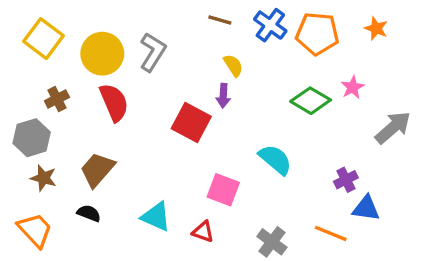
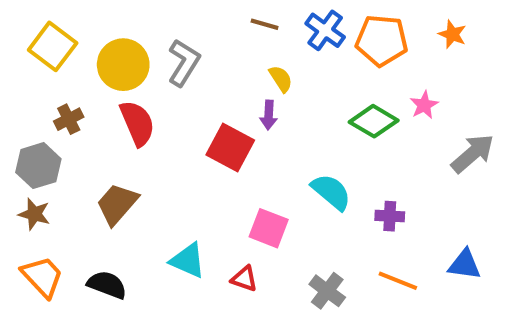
brown star: (43, 178) -> (34, 214), moved
purple cross: (346, 180) -> (390, 216), moved, turned 30
blue triangle: (366, 208) -> (465, 265), moved
black semicircle: (89, 213) -> (107, 285), moved, size x1.4

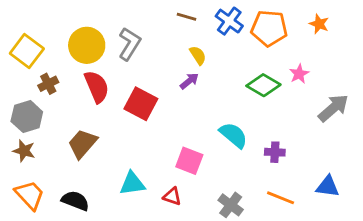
yellow square: (53, 46) -> (27, 51), moved
purple arrow: (269, 115) -> (189, 81), turned -132
red square: (230, 147) -> (141, 104), moved
cyan triangle: (188, 261) -> (132, 184), turned -32

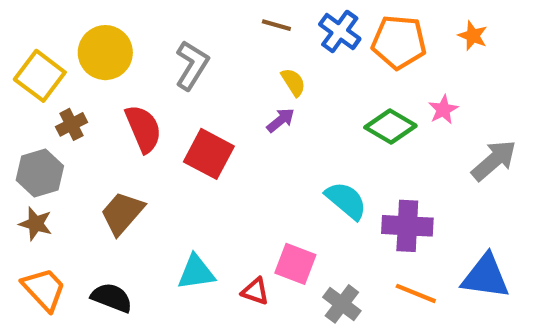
yellow circle: (87, 45) -> (105, 53), moved
purple cross: (275, 152) -> (407, 226), size x1.6
pink square: (189, 161) -> (295, 264), moved
blue triangle: (328, 186) -> (486, 276), size x1.4

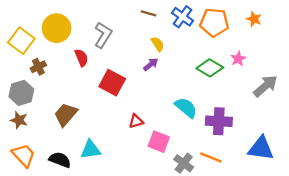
red semicircle: (143, 129) -> (81, 58), moved, size x0.7
cyan triangle: (196, 272) -> (91, 150), moved
red triangle: (255, 291) -> (136, 121), moved, turned -35
orange line: (416, 293) -> (211, 158), moved

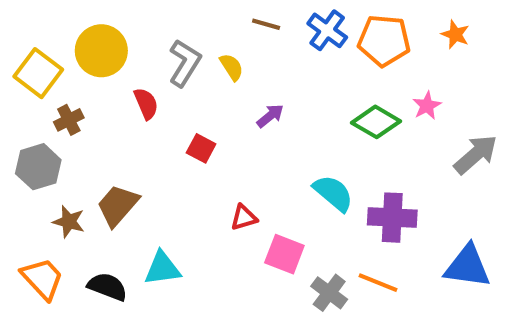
yellow semicircle: (158, 44) -> (232, 67), moved
red square: (112, 83) -> (201, 148), size x0.6
brown star: (19, 120) -> (69, 222), moved

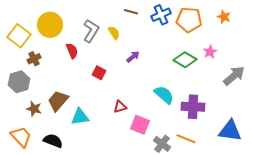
blue cross: (327, 30) -> (161, 15), turned 30
cyan triangle: (162, 268) -> (80, 117), moved

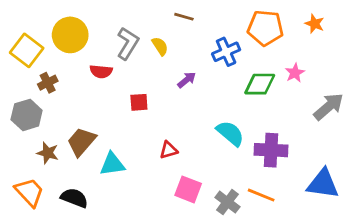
blue cross: (161, 15) -> (226, 52), moved
red semicircle: (72, 51) -> (101, 71), turned 119
green diamond: (185, 60) -> (260, 84), turned -30
red square: (99, 73) -> (139, 102), turned -32
pink square: (140, 125) -> (188, 189), moved

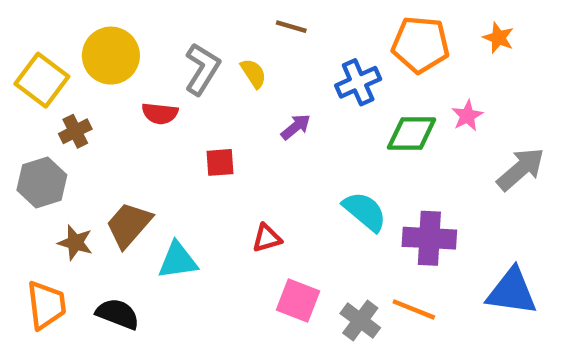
orange trapezoid: (29, 192) -> (46, 305), turned 36

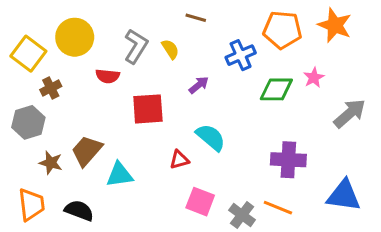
orange star: (498, 38) -> (335, 25), size x1.6
red square: (220, 162) -> (148, 109), size x1.6
cyan semicircle: (365, 211) -> (211, 137), moved

